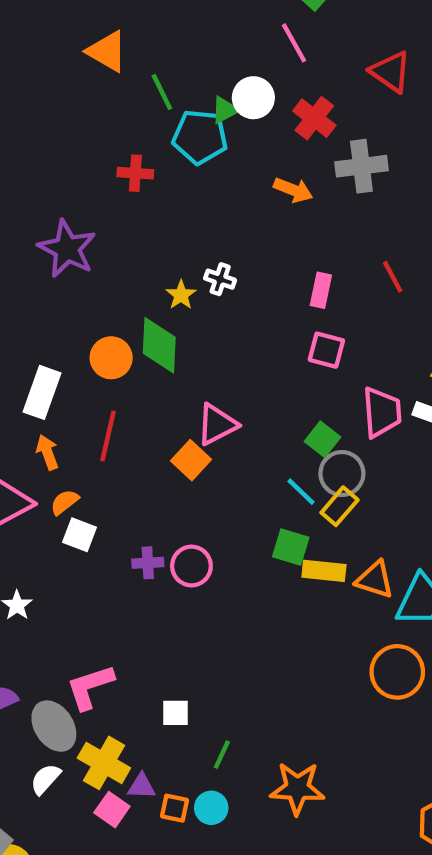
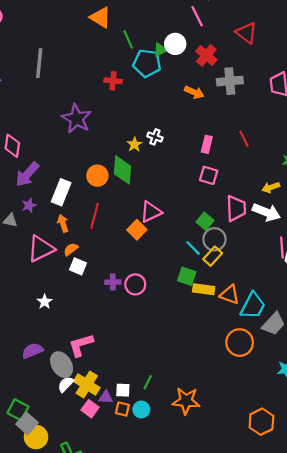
white square: (175, 713) -> (123, 390), moved
white semicircle: (45, 779) -> (66, 384), moved

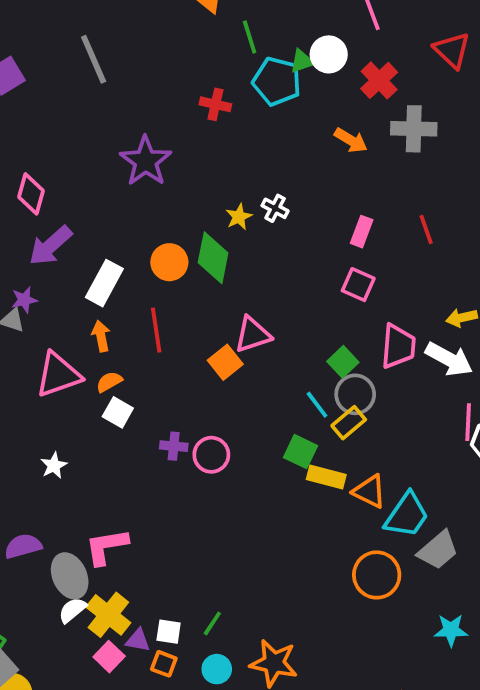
gray line: (39, 63) -> (94, 59), turned -36
purple star: (29, 205) -> (24, 300), moved
red line: (94, 216) -> (156, 330), turned -30
cyan circle: (141, 409) -> (217, 669), moved

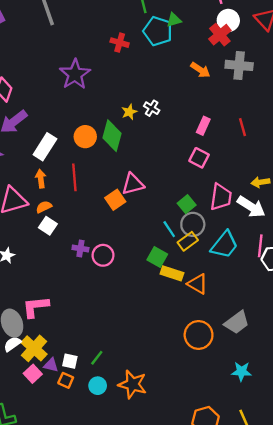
white circle: (329, 54) -> (228, 20), moved
cyan trapezoid: (407, 515) -> (224, 245), moved

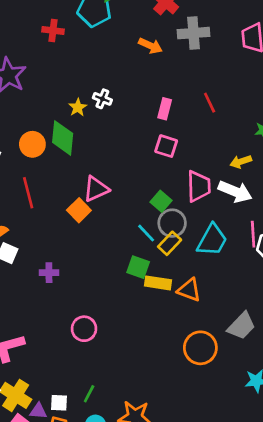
pink circle: (103, 255) -> (84, 329), moved

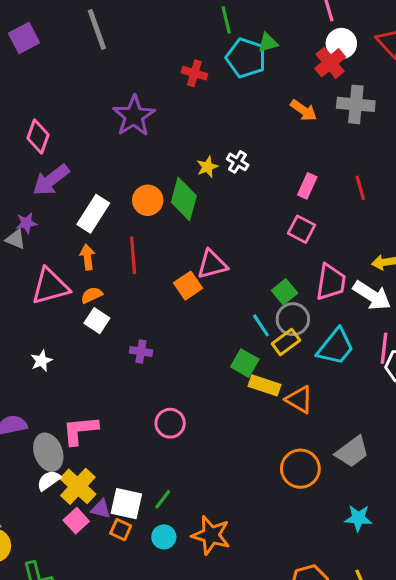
white square: (59, 403) -> (126, 504), size x1.5

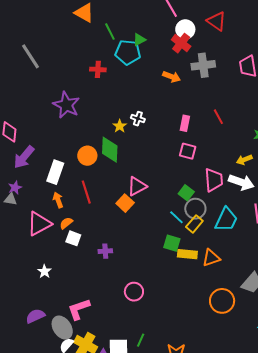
orange triangle: (299, 400) -> (211, 258), turned -36

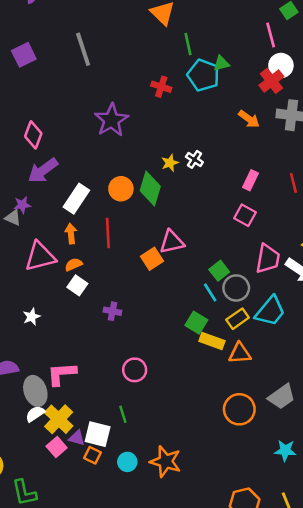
green square: (186, 193) -> (219, 271), moved
yellow rectangle: (194, 224) -> (238, 319), moved
green line: (141, 340) -> (123, 414), moved, turned -56

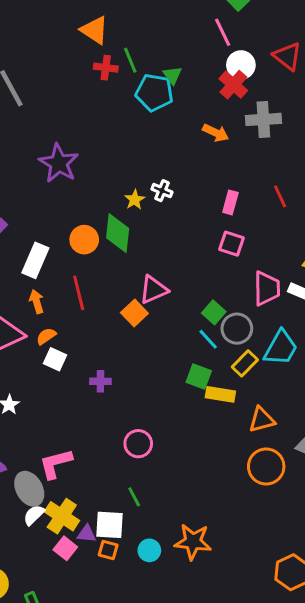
green triangle: (221, 63) -> (172, 75), turned -42
red cross: (161, 87) -> (106, 68), moved
orange triangle: (240, 353) -> (262, 420), moved

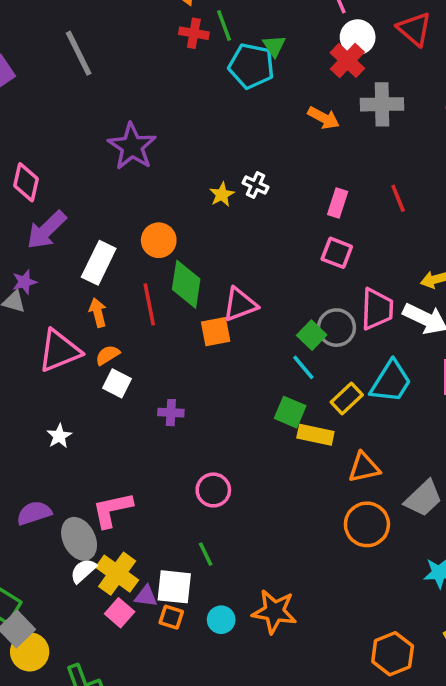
green diamond: (118, 233) -> (186, 284), moved
orange square: (134, 313) -> (216, 332), turned 30
gray circle: (237, 329) -> (336, 328), moved

